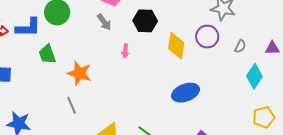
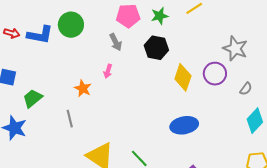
pink arrow: (125, 51) -> (108, 71), moved
green trapezoid: (47, 54) -> (33, 98), moved, turned 60
orange star: (79, 73) -> (83, 88), size x0.7

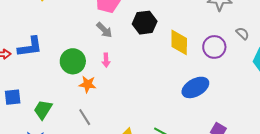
green circle: (71, 25) -> (73, 61), moved
purple circle: (215, 74) -> (214, 47), moved
gray semicircle: (246, 89) -> (243, 33), turned -64

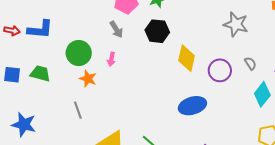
green trapezoid: (43, 110) -> (40, 74), moved, turned 60

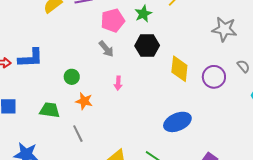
green circle: (79, 53) -> (72, 77), size x0.6
pink arrow: (111, 59) -> (118, 83), moved
green trapezoid: (40, 74) -> (50, 110), moved
blue ellipse: (192, 106) -> (177, 122), moved

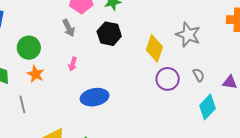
yellow diamond: (179, 69) -> (154, 48), moved
green circle: (72, 77) -> (29, 48), size x1.5
blue ellipse: (177, 122) -> (95, 97), moved

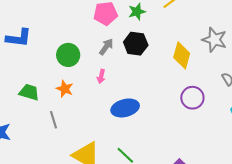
gray arrow: (69, 28) -> (106, 47), moved, turned -114
green circle: (29, 48) -> (68, 55), moved
purple circle: (168, 79) -> (192, 98), moved

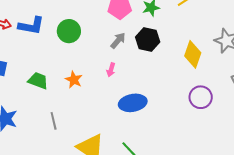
green circle: (68, 55) -> (69, 31), moved
gray line: (54, 120) -> (54, 121), moved

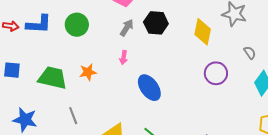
orange star: (74, 80) -> (88, 72), turned -30
green trapezoid: (38, 81) -> (53, 78), size x1.4
blue ellipse: (133, 103) -> (149, 88), turned 72

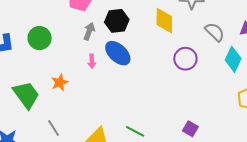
gray semicircle: (250, 53) -> (215, 32), size x1.5
green trapezoid: (53, 78) -> (26, 95), turned 52
blue ellipse: (149, 88) -> (118, 53), moved

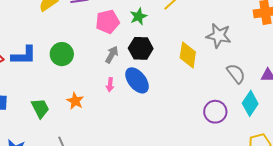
purple circle: (185, 59) -> (215, 112), moved
orange star: (60, 82) -> (75, 101), turned -30
green trapezoid: (26, 95) -> (40, 108), size x0.7

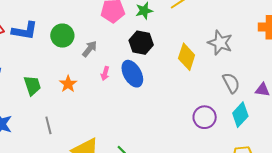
gray arrow: (112, 55) -> (90, 49), moved

